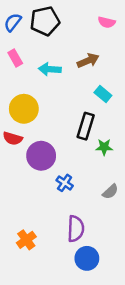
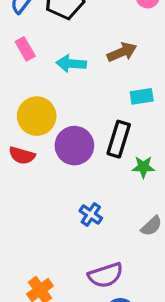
cyan rectangle: (103, 94) -> (142, 96), turned -49
purple circle: (41, 156) -> (74, 146), moved
purple semicircle: (76, 229) -> (106, 275), turned 70

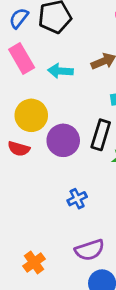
pink rectangle: (25, 49) -> (22, 58), size x1.5
blue cross: (91, 214) -> (77, 199), turned 30

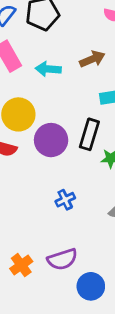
purple semicircle: (90, 250) -> (62, 259), moved

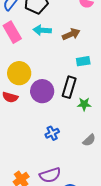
cyan arrow: (48, 69) -> (42, 30), moved

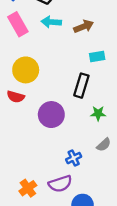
purple circle: (42, 91) -> (51, 115), moved
green star: (84, 104) -> (98, 113), moved
blue cross: (52, 133) -> (74, 158), moved

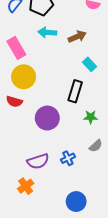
pink rectangle: (18, 24) -> (16, 48), moved
cyan rectangle: (97, 57) -> (90, 64), turned 56
purple semicircle: (60, 184) -> (38, 161), moved

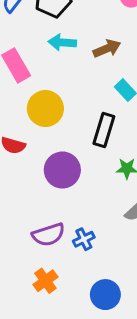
yellow circle: (24, 77) -> (45, 109), moved
blue cross: (68, 158) -> (84, 239), moved
orange cross: (26, 186) -> (45, 281), moved

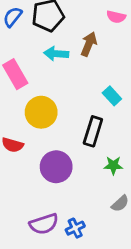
brown arrow: (107, 49) -> (89, 44), moved, turned -45

